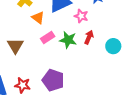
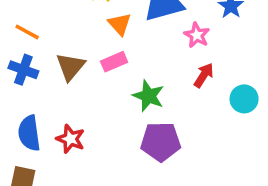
pink rectangle: (48, 38) -> (114, 62), moved
green star: (68, 40) -> (148, 96), moved
purple pentagon: (53, 80) -> (161, 142), moved, turned -30

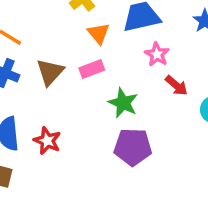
pink star: (197, 35) -> (157, 54), moved
red arrow: (204, 75) -> (176, 85), turned 95

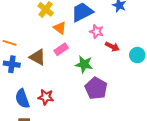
brown triangle: (50, 72) -> (38, 57), turned -30
purple pentagon: (133, 147) -> (96, 88), turned -30

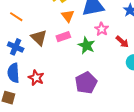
red arrow: (112, 47) -> (122, 42), moved
blue cross: (12, 64) -> (16, 47), moved
green star: (84, 64) -> (86, 45), moved

